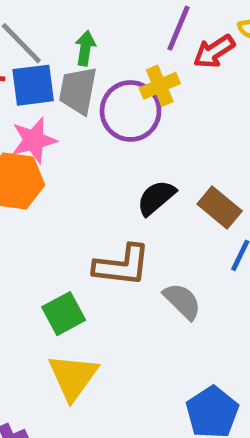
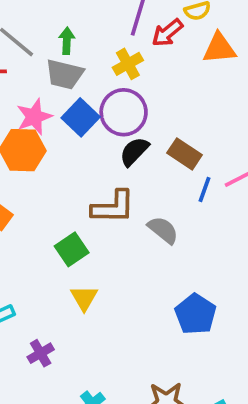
blue square: (33, 85) -> (81, 117), moved, turned -33
gray trapezoid: (78, 90) -> (64, 74), turned -81
purple circle: (130, 111) -> (124, 112), moved
yellow triangle: (73, 377) -> (84, 298), size x0.7

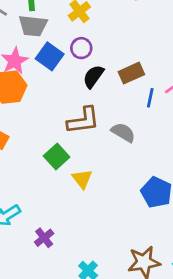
purple circle: (124, 112) -> (81, 48), size x0.6
brown rectangle: (184, 154) -> (131, 73), turned -50
yellow triangle: (84, 298) -> (82, 179), moved

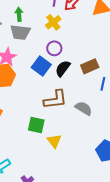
blue square: (50, 56) -> (41, 66), moved
green square: (57, 157) -> (36, 125), turned -36

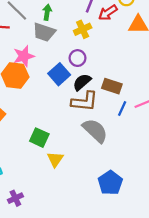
brown rectangle: (90, 66) -> (112, 86), turned 30
brown L-shape: (55, 100) -> (84, 101), moved
gray semicircle: (84, 108) -> (95, 131), size x1.4

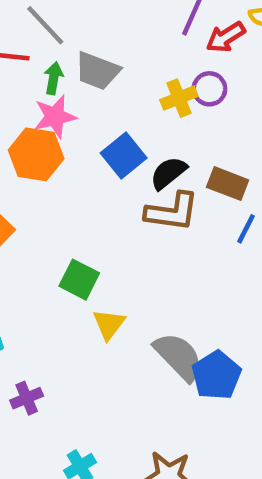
green arrow: (47, 12) -> (54, 78), moved
yellow cross: (83, 29) -> (179, 98), moved
purple circle: (77, 58) -> (209, 89), moved
gray semicircle: (95, 131) -> (179, 357), moved

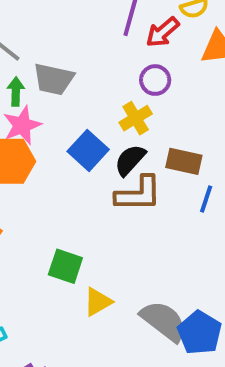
yellow cross: (179, 98) -> (136, 118), moved
yellow triangle: (109, 324) -> (98, 302), turned 32

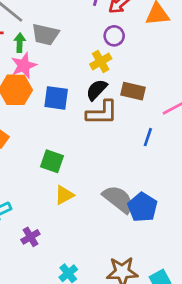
blue square: (88, 150) -> (56, 98), moved, turned -35
blue line: (206, 199) -> (148, 137), moved
yellow triangle: (98, 302) -> (64, 195), moved

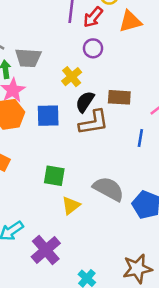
yellow cross: (101, 61) -> (72, 77), moved
gray semicircle: (118, 199) -> (108, 189), moved
purple cross: (30, 237) -> (46, 250), size x1.6

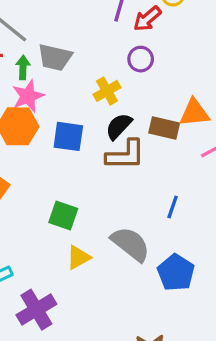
orange triangle: (130, 21) -> (194, 113), moved
blue line: (140, 138) -> (173, 207), moved

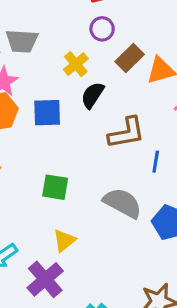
brown rectangle: (164, 128) -> (130, 58), moved, turned -48
brown L-shape: (125, 155) -> (126, 133), moved
yellow triangle: (78, 257) -> (64, 240), moved

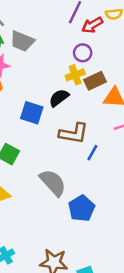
yellow cross: (76, 64) -> (75, 75), moved
blue square: (47, 113) -> (32, 113), moved
blue line: (156, 162) -> (92, 153), moved

